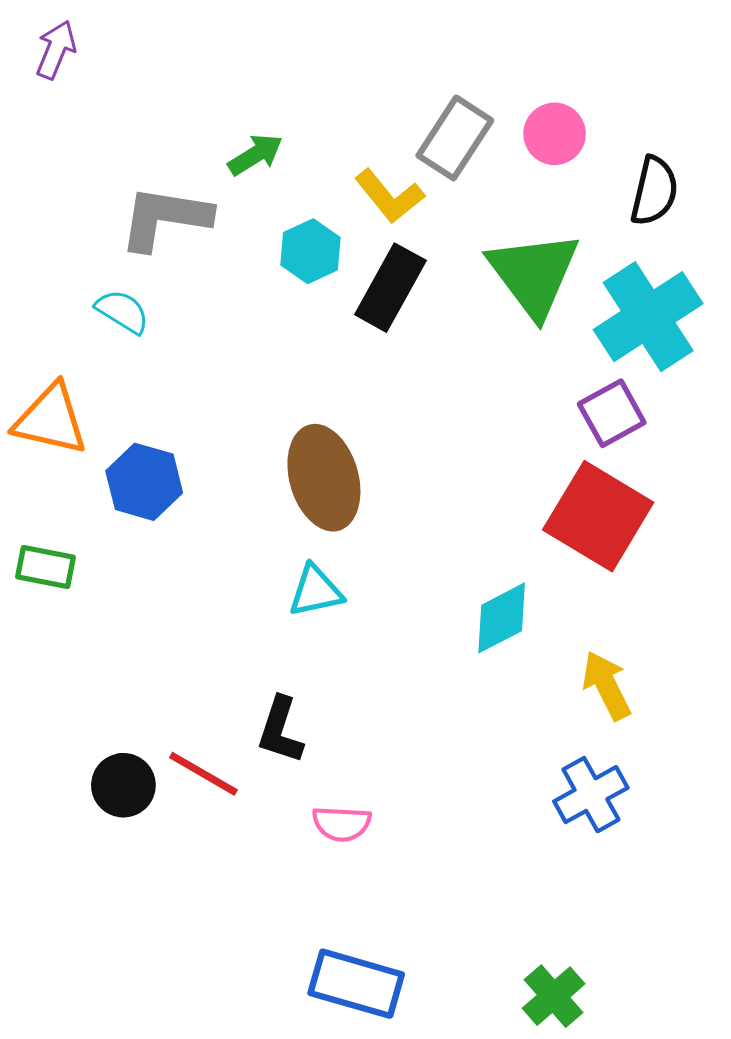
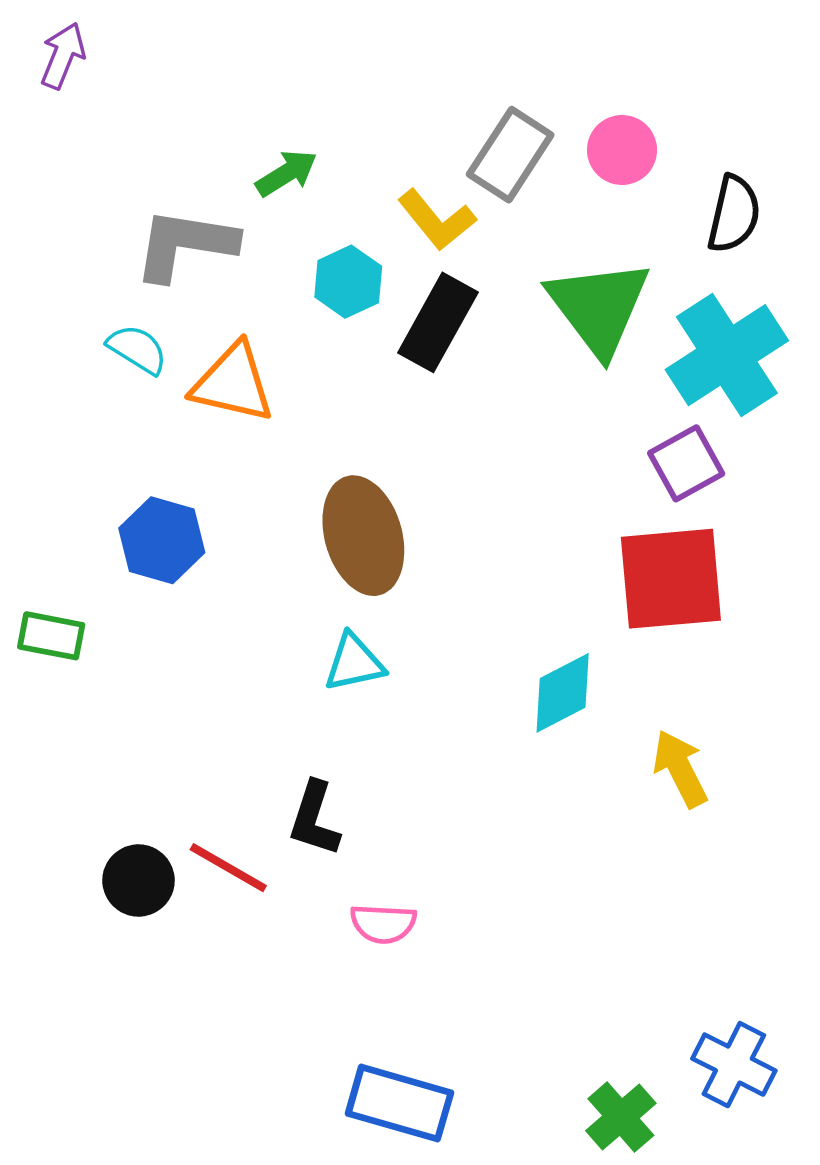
orange triangle: (51, 420) -> (233, 383), moved
red square: (598, 516) -> (671, 579), turned -36
blue cross: (591, 795) -> (734, 1065), moved, turned -34

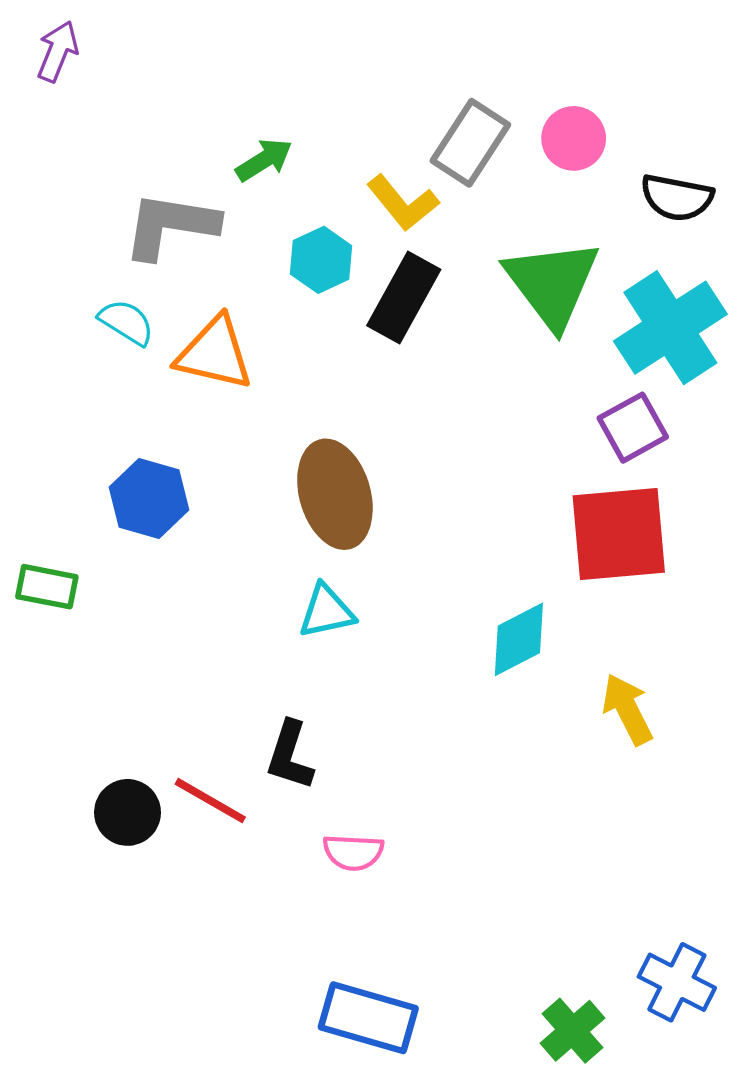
black semicircle: (734, 214) -> (677, 198), turned 88

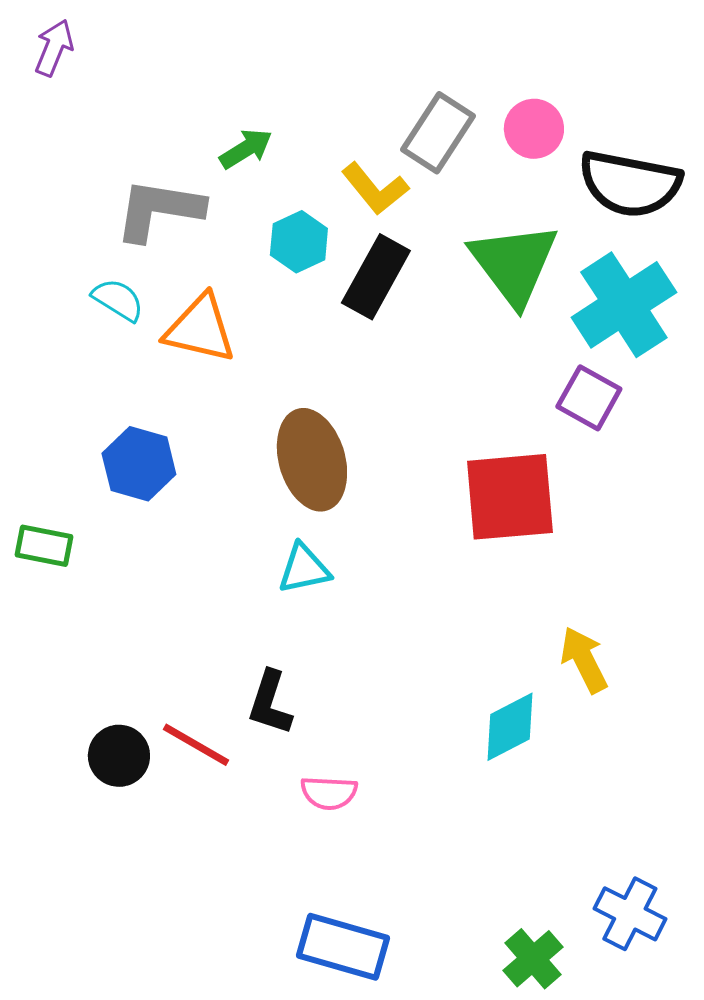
black semicircle: (677, 198) -> (630, 184), size x1.5
purple square: (633, 428) -> (589, 398), turned -32
red square: (619, 534) -> (510, 497), moved
cyan diamond: (519, 639) -> (510, 727), moved

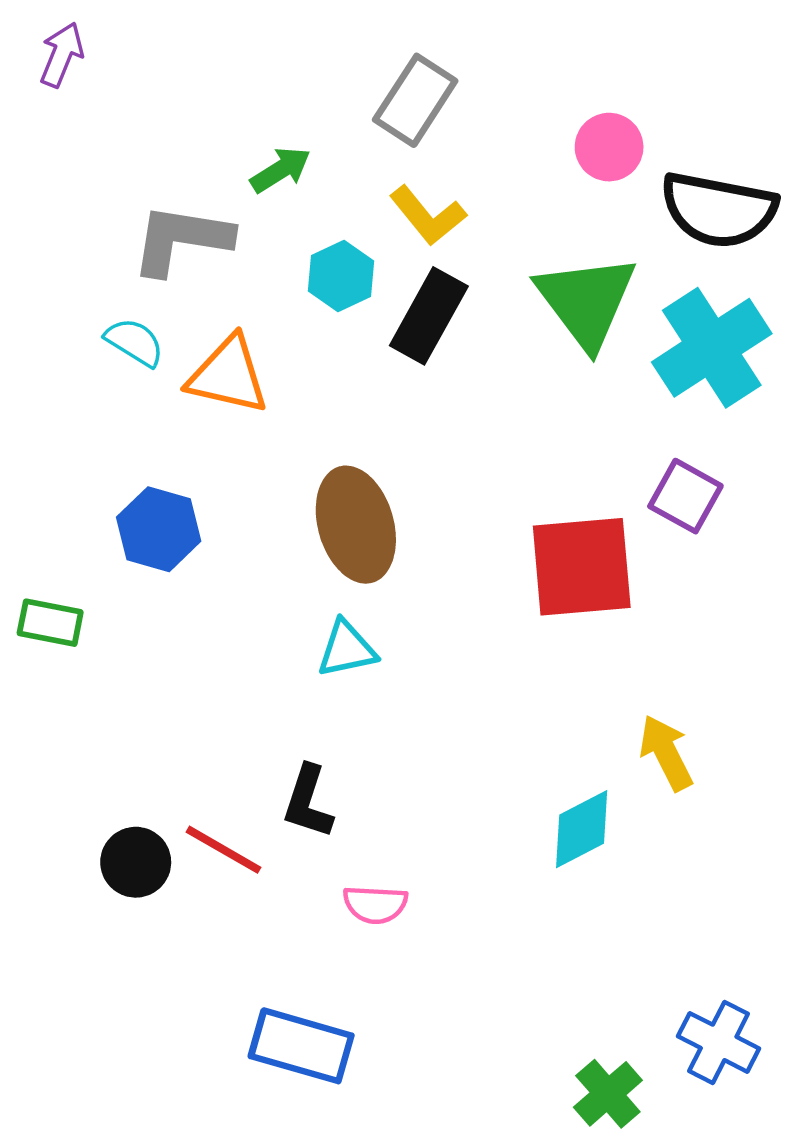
gray rectangle: (438, 133) -> (415, 100), moved
purple square: (589, 398) -> (685, 496), moved
blue rectangle: (343, 947) -> (301, 1046), moved

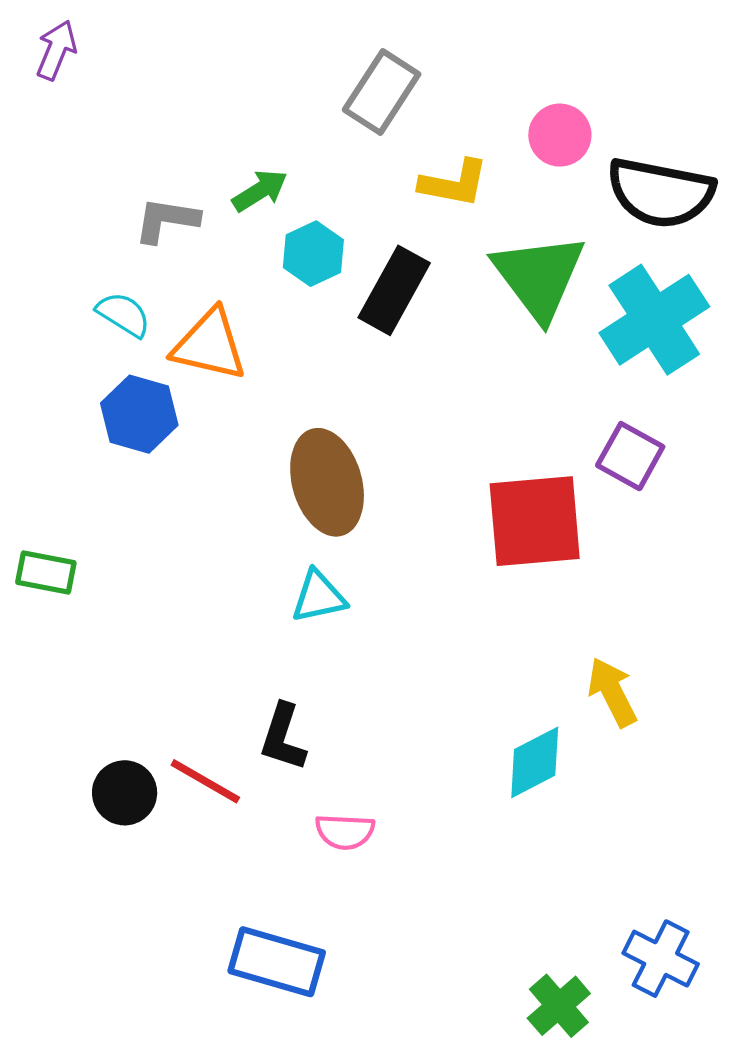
green arrow: (281, 170) -> (260, 191), moved
yellow L-shape: (428, 215) -> (454, 183), moved, turned -40
gray L-shape: (181, 239) -> (167, 220), size x0.7
blue hexagon: (159, 529) -> (139, 414), moved

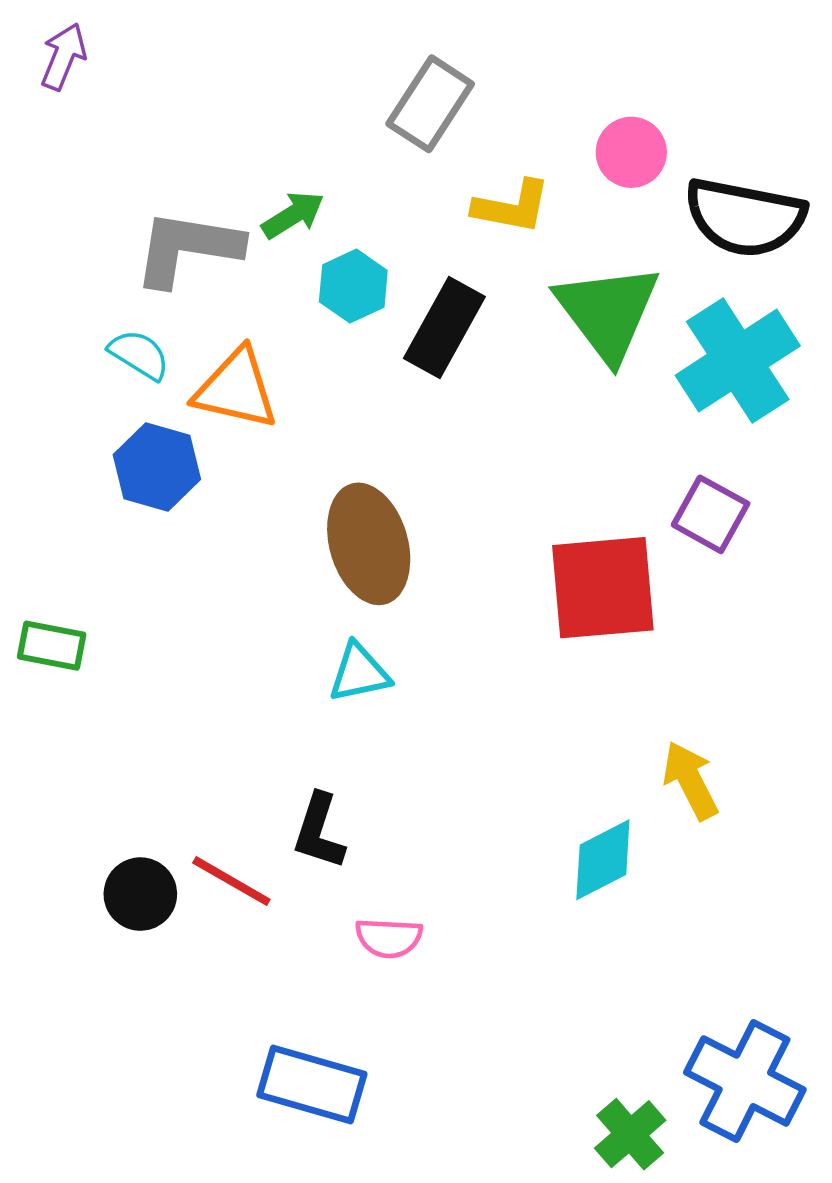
gray L-shape: (167, 220) -> (188, 248), size x1.5
blue cross: (661, 959) -> (745, 1081), size x1.4

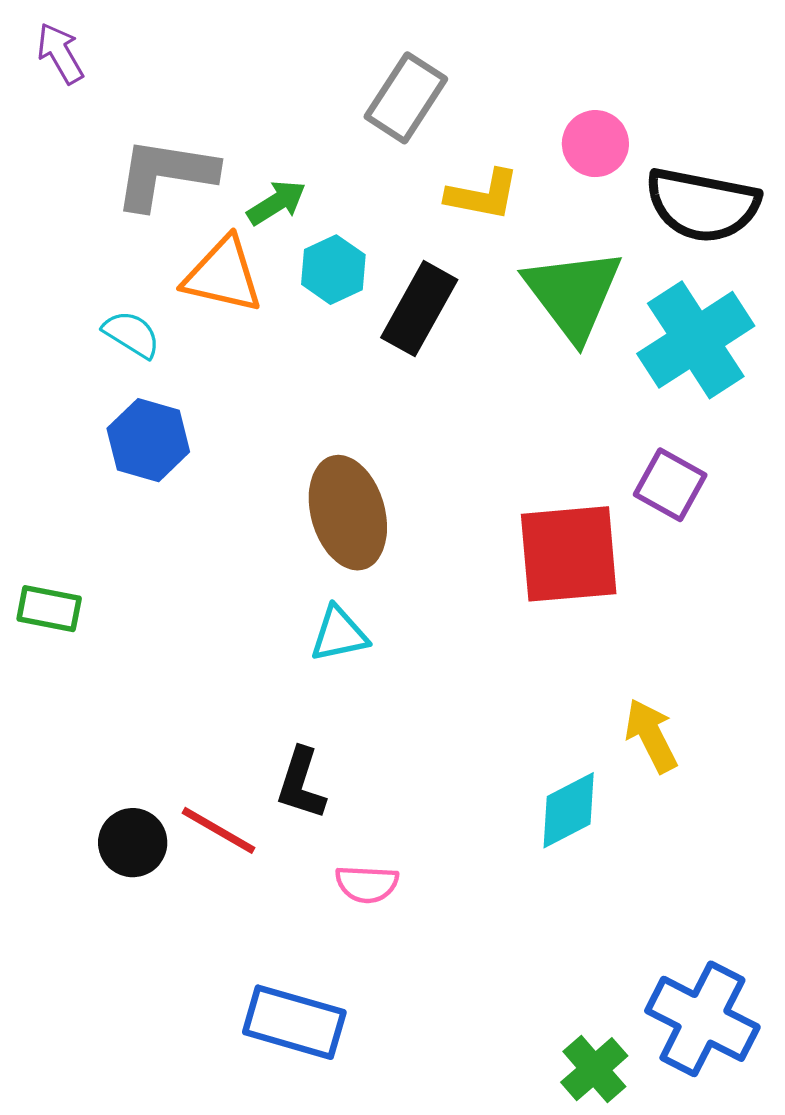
purple arrow: (63, 57) -> (60, 53), turned -52
gray L-shape: (188, 248) -> (165, 174), moved
orange triangle: (236, 389) -> (223, 275), moved

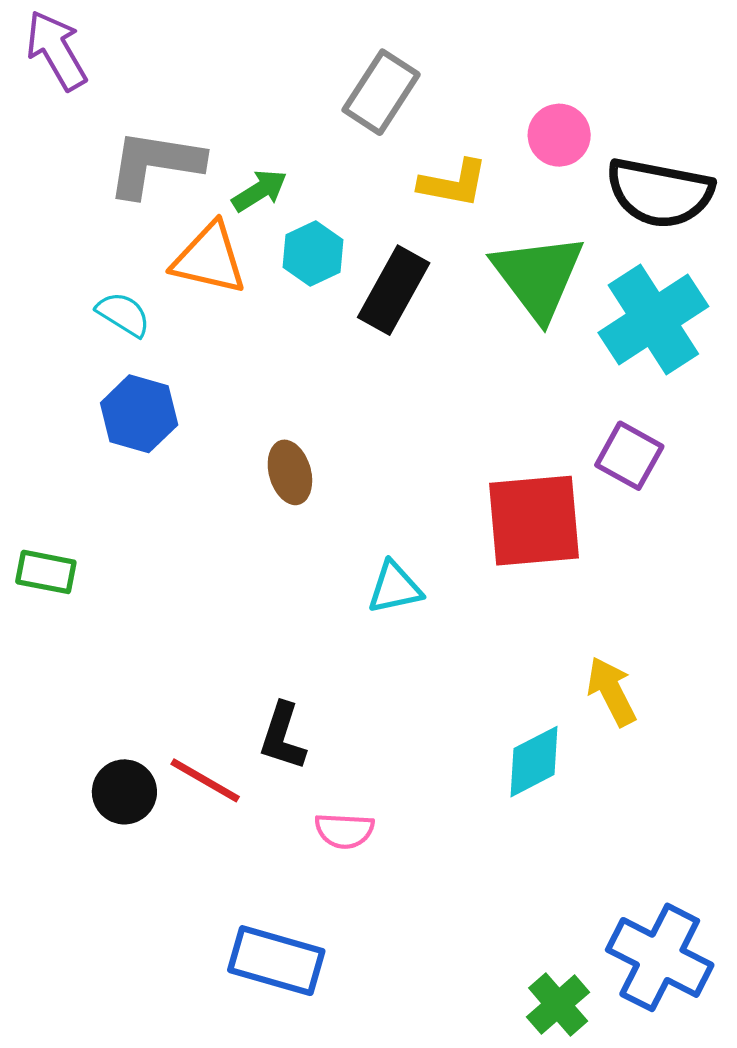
purple arrow: (60, 53) -> (56, 50), size x1.4
brown ellipse: (348, 513) -> (290, 472), moved, size x0.6
cyan triangle: (339, 634) -> (395, 588), moved

